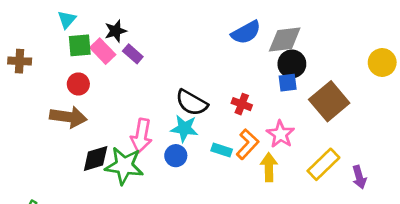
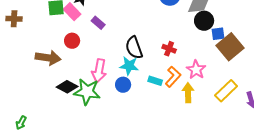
purple rectangle: (133, 54) -> (98, 23), moved
blue square: (288, 83) -> (218, 34), moved
red circle: (78, 84) -> (72, 41), moved
black semicircle: (192, 103) -> (134, 48), turned 40
black diamond: (96, 159) -> (67, 87), turned 45

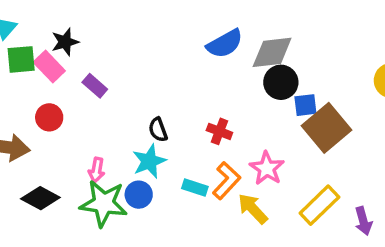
black semicircle: (134, 48) -> (158, 130), size x0.6
cyan star: (129, 66) -> (149, 161), turned -30
pink arrow: (99, 71) -> (97, 170), size x0.6
green star: (87, 92) -> (104, 203), moved
yellow arrow: (188, 93) -> (253, 209), turned -42

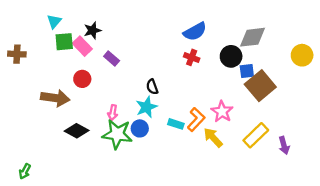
gray diamond: (272, 52) -> (252, 37), moved
red cross: (219, 131) -> (192, 57), moved

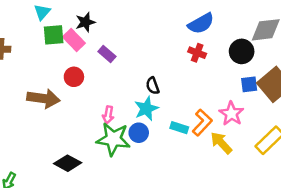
blue square: (247, 71) -> (249, 84), moved
black diamond: (77, 131) -> (68, 163), moved

